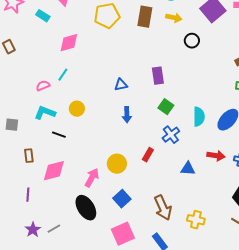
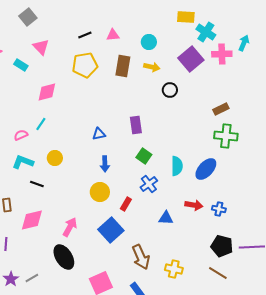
yellow circle: (117, 164) -> (100, 192), moved
blue square: (122, 199) -> (111, 230), moved, size x1.4

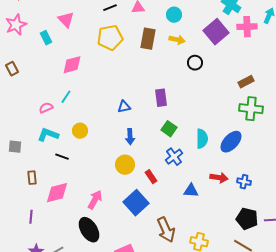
cyan rectangle: (21, 65) -> (46, 38), turned 32
red rectangle: (126, 204) -> (151, 177), turned -64

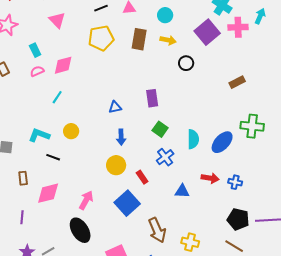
cyan rectangle: (46, 38) -> (35, 50), moved
pink semicircle: (46, 108) -> (37, 71), moved
green cross: (251, 109) -> (252, 126), moved

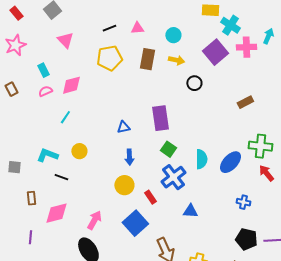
purple rectangle: (152, 98) -> (160, 118), size x1.4
blue cross: (165, 157) -> (173, 177), size x1.4
red arrow: (210, 178) -> (266, 173), moved, turned -138

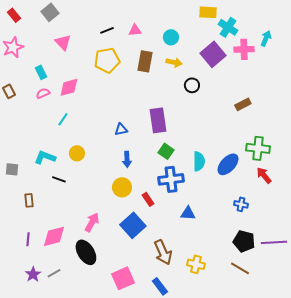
blue cross: (173, 177) -> (171, 179), turned 30
pink diamond: (56, 213) -> (54, 236), moved

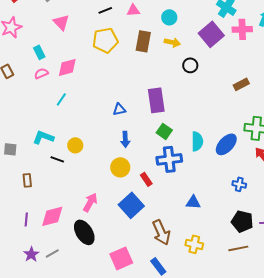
yellow circle: (77, 153) -> (75, 145), moved
blue triangle: (188, 213) -> (193, 202), moved
brown line: (240, 268) -> (238, 248), turned -42

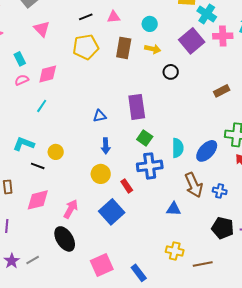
pink diamond: (52, 216) -> (38, 200), moved
brown arrow: (161, 232) -> (194, 185), moved
brown line: (238, 248) -> (203, 264), moved

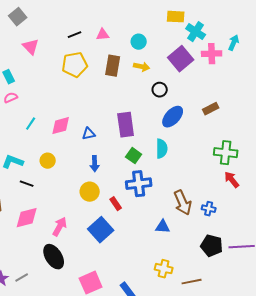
pink diamond: (48, 74) -> (61, 126), moved
cyan semicircle: (178, 148) -> (162, 149), moved
blue ellipse: (207, 151) -> (173, 117), moved
yellow circle: (56, 152) -> (48, 161), moved

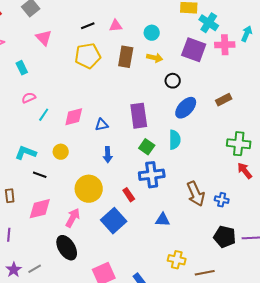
purple square: (181, 59) -> (194, 50), turned -30
pink semicircle: (11, 98) -> (29, 98), moved
yellow circle: (90, 192) -> (89, 189), moved, size x1.4
blue triangle: (163, 227) -> (163, 220), moved

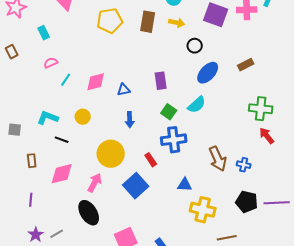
purple rectangle: (139, 116) -> (161, 81), size x0.7
cyan semicircle: (175, 140) -> (197, 105), turned 48
yellow cross: (177, 260) -> (203, 210), moved, size x1.4

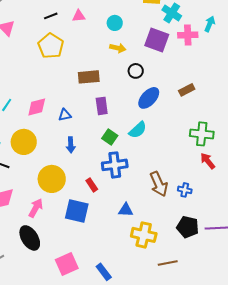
yellow pentagon: (110, 21) -> (51, 46), turned -30
brown rectangle: (148, 22) -> (89, 77), moved, turned 75
yellow circle: (83, 117) -> (24, 142), size x1.6
blue square: (136, 186) -> (77, 211), turned -35

